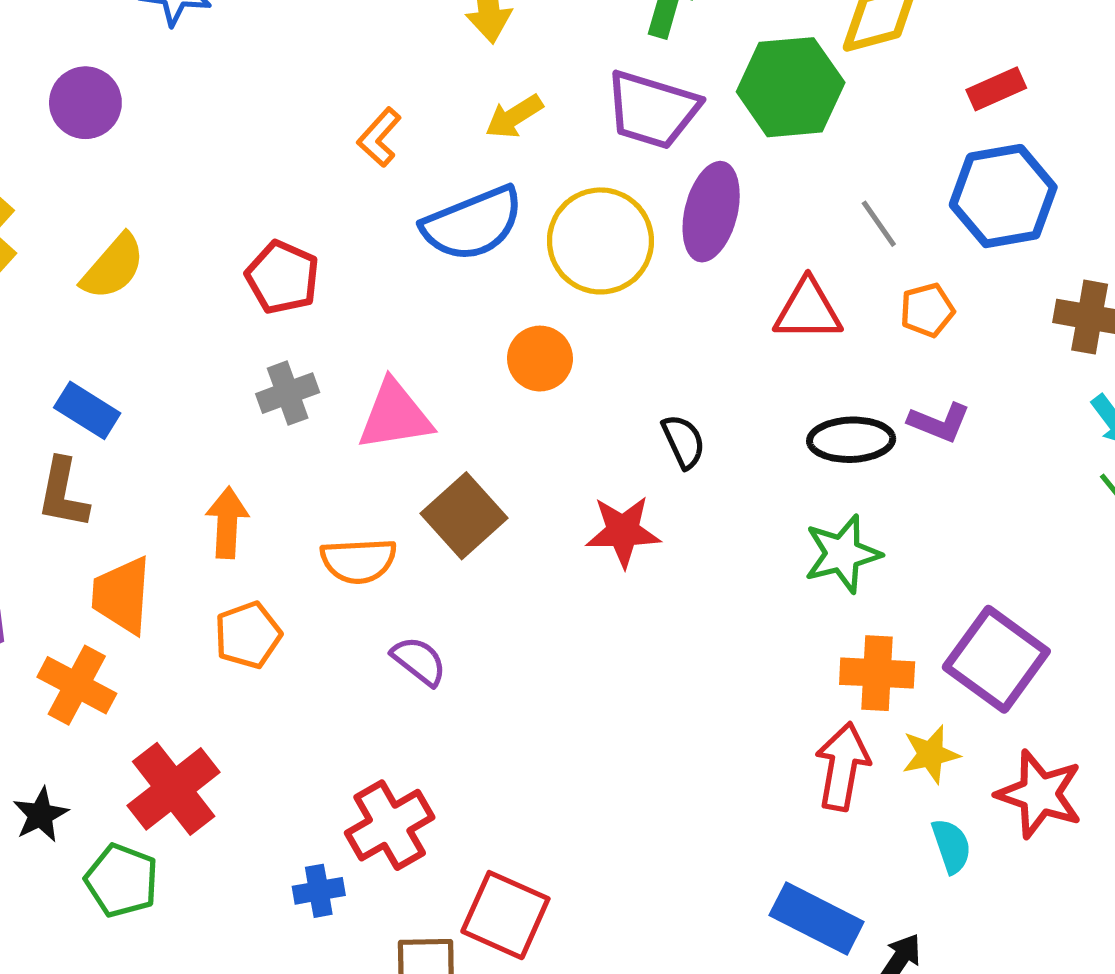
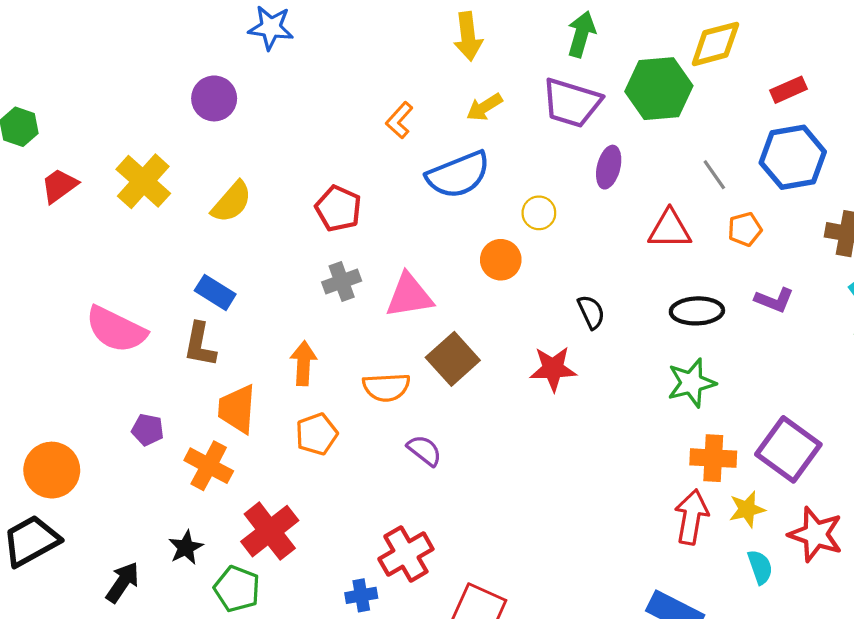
purple ellipse: (711, 212) -> (609, 167), size x0.7
yellow circle: (600, 241) -> (539, 213), moved, size x0.5
purple L-shape: (939, 422) -> (774, 300), moved

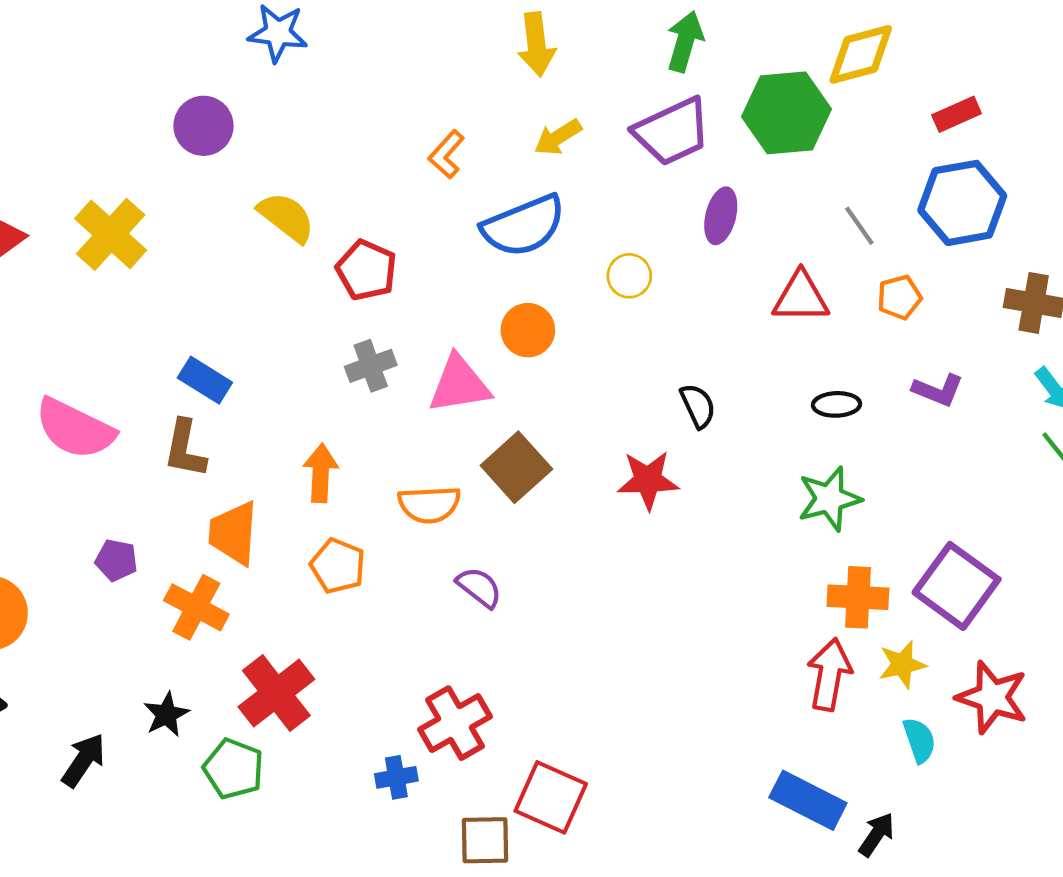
purple trapezoid: (572, 103) -> (672, 132), turned -42
yellow semicircle: (232, 202) -> (286, 217), moved, turned -93
orange circle: (501, 260) -> (528, 330), moved
black ellipse: (697, 311) -> (836, 404), size x0.7
orange pentagon: (317, 434) -> (338, 566), turned -30

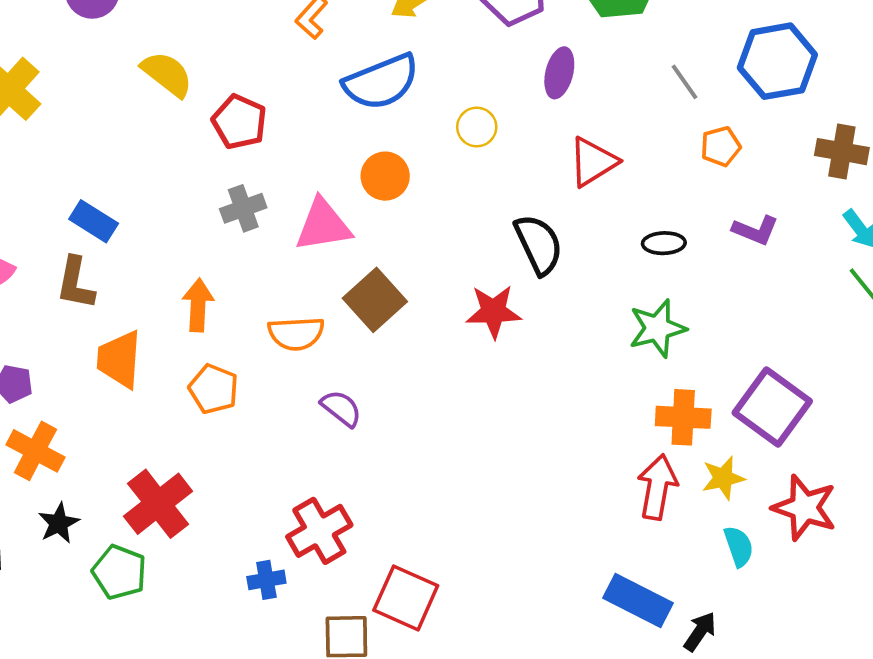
red triangle: (801, 297) -> (593, 162), moved, turned -32
black semicircle: (698, 406) -> (539, 244), size x1.5
orange cross: (196, 607) -> (35, 451), moved

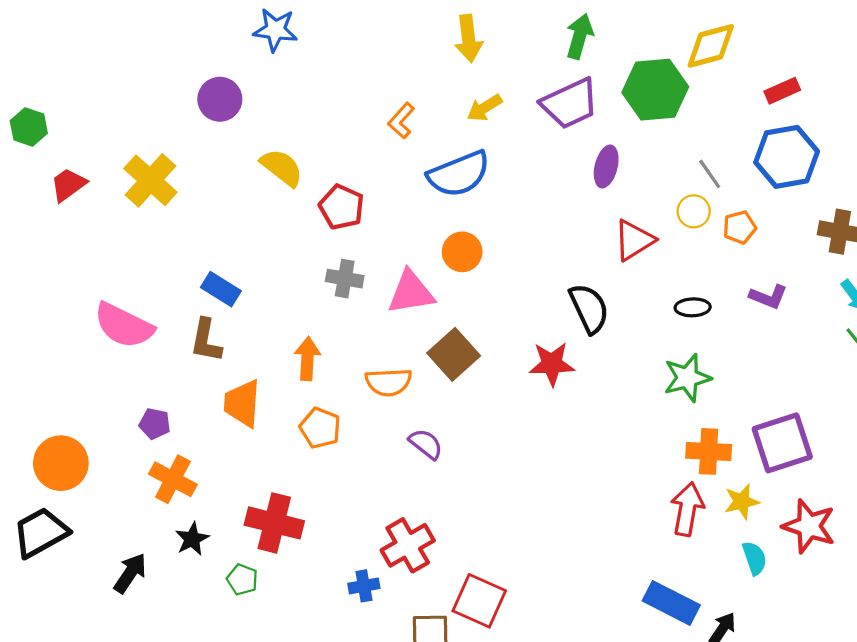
yellow circle: (477, 127) -> (694, 211), moved
gray cross: (243, 208) -> (345, 279), turned 30
purple square: (772, 407) -> (782, 443), turned 36
red cross: (158, 504) -> (274, 523), turned -38
green pentagon: (119, 572) -> (242, 579), size x0.7

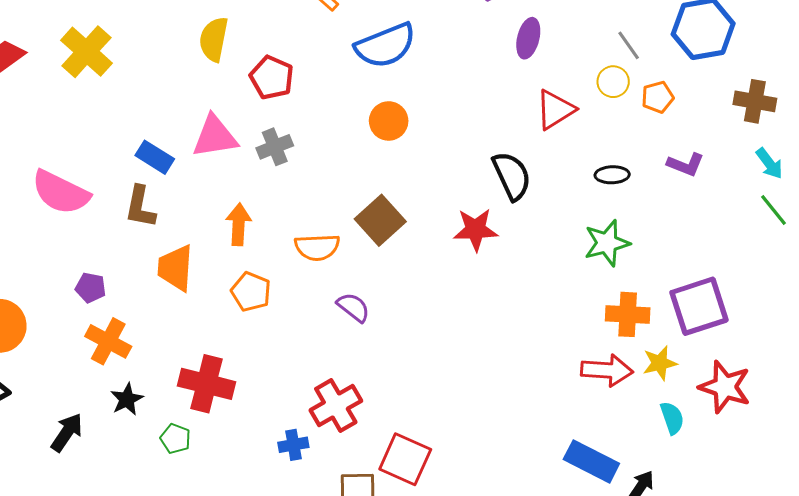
yellow semicircle: (282, 168) -> (214, 39), turned -117
gray cross: (345, 279) -> (275, 147), turned -32
pink triangle: (411, 292) -> (215, 136), moved
red arrow: (687, 509) -> (607, 370), turned 84

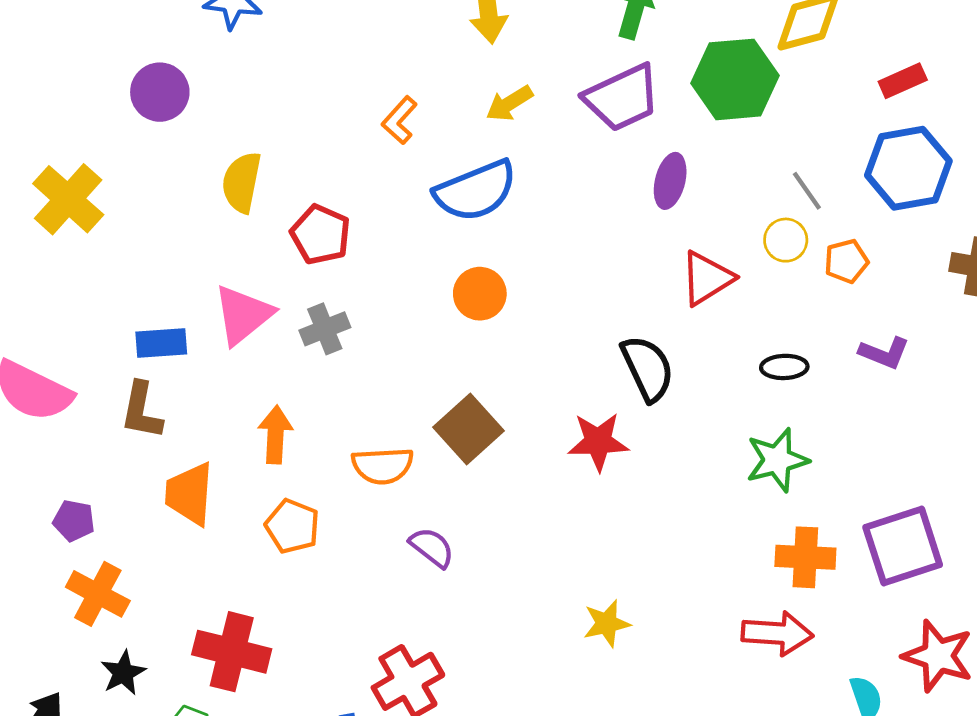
pink triangle: (215, 136) -> (243, 315), turned -30
blue rectangle: (155, 157) -> (161, 343), turned -36
yellow star: (660, 363) -> (607, 624), moved

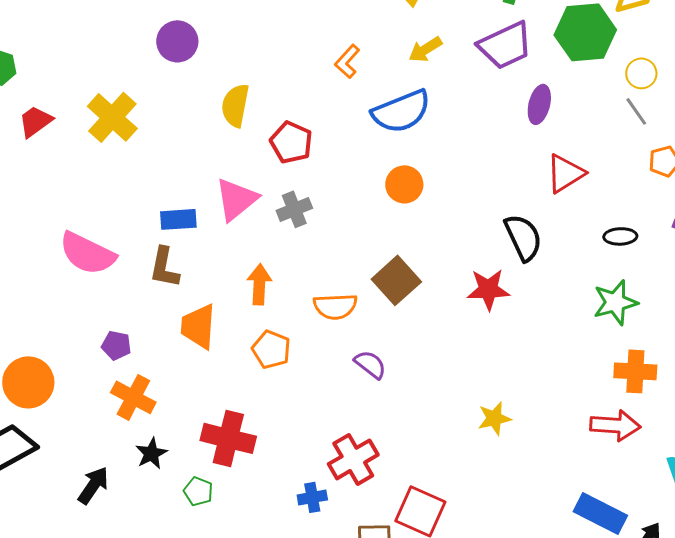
yellow circle: (786, 240) -> (641, 73), moved

